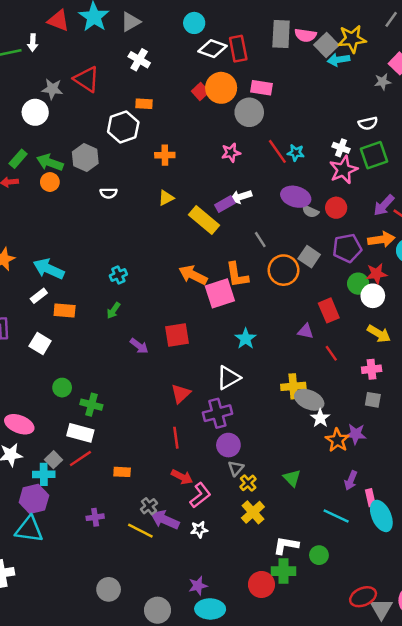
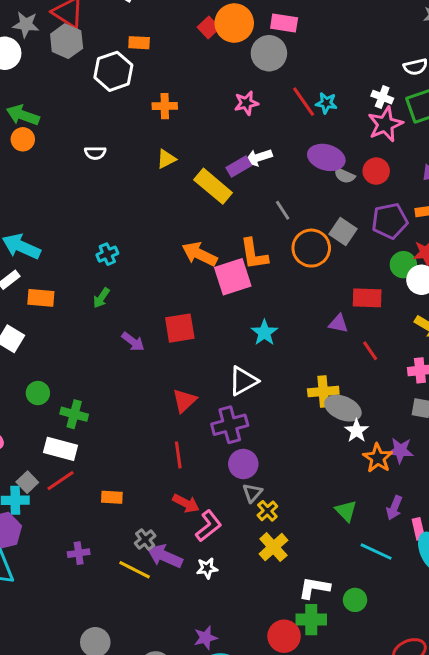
gray hexagon: (85, 158) -> (67, 41), moved
red rectangle: (329, 310) -> (367, 298), turned -65
green triangle: (292, 478) -> (346, 511), moved

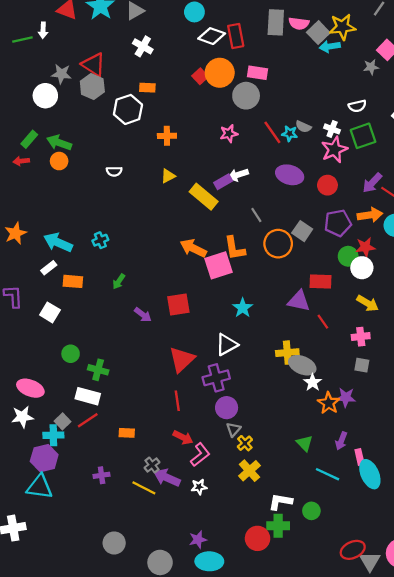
gray semicircle: (344, 176) -> (303, 127), moved
cyan cross: (107, 254) -> (100, 240), moved
purple triangle: (338, 324) -> (299, 301), size x1.5
red triangle: (184, 401) -> (182, 359), size x1.4

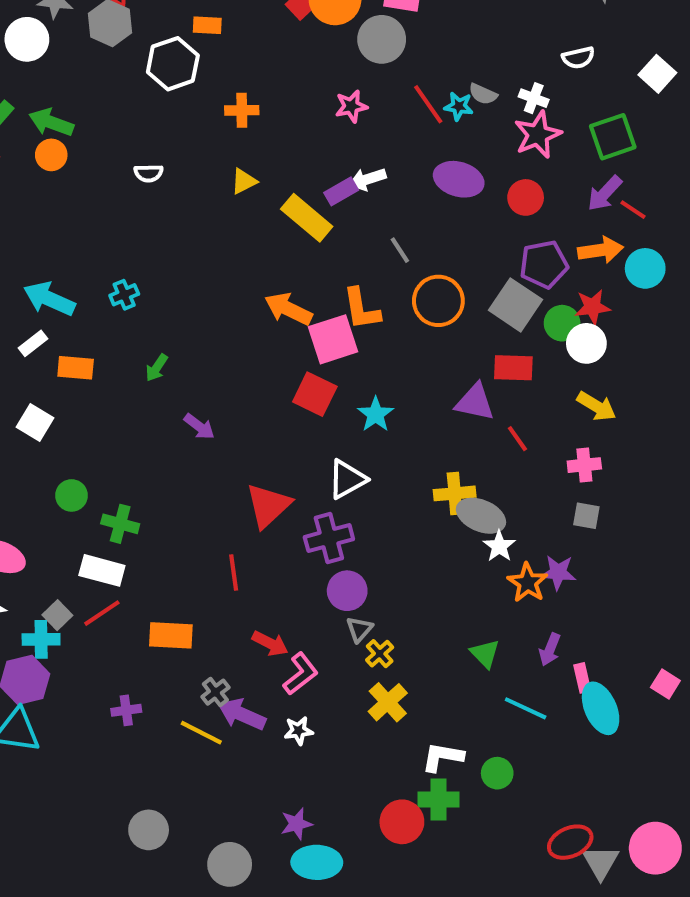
green square: (363, 136) -> (613, 137), moved
gray square: (302, 231) -> (515, 305), moved, size x1.4
red square: (178, 304) -> (315, 394), moved, turned 35
red line: (177, 401) -> (234, 572), moved
orange rectangle: (127, 433) -> (171, 635), size x1.5

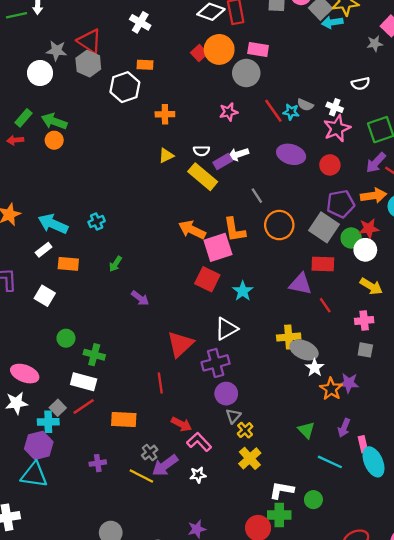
white semicircle: (149, 173) -> (201, 151), moved
pink L-shape: (301, 674) -> (199, 442), turned -95
purple arrow: (242, 714) -> (165, 465), turned -60

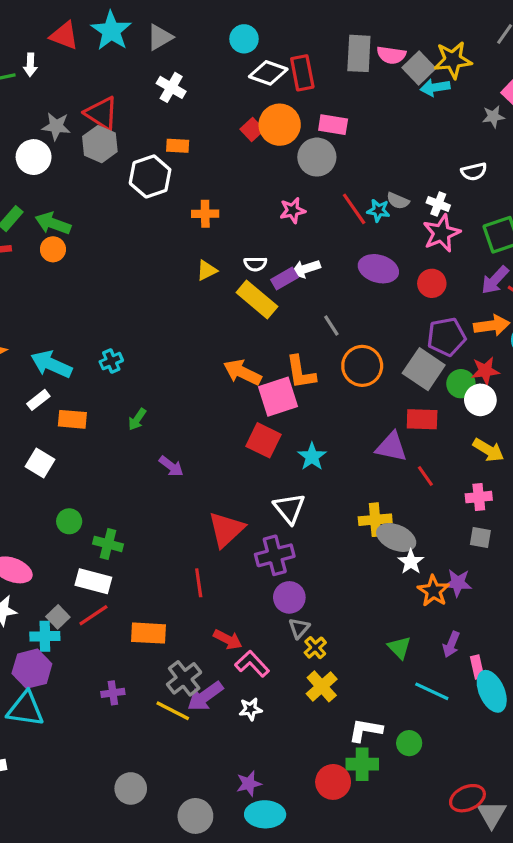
white triangle: (226, 329) -> (289, 508), turned -40
gray cross: (150, 452) -> (184, 678), size x1.5

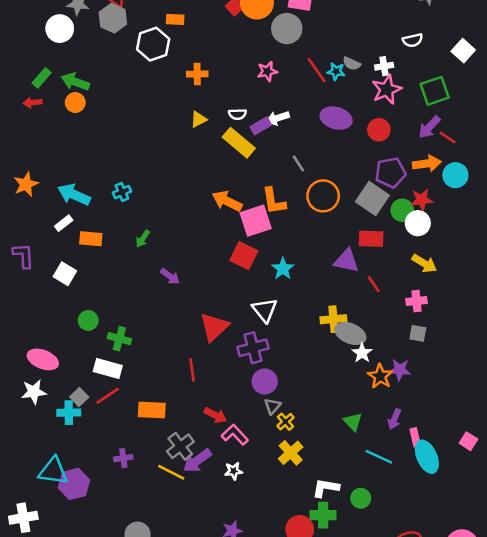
white cross: (438, 204) -> (384, 66), turned -30
purple hexagon: (32, 669) -> (74, 484), moved

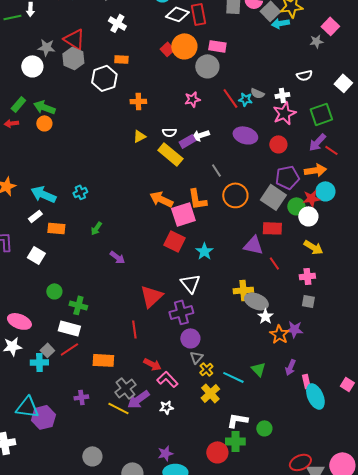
cyan circle: (455, 175) -> (325, 191), moved
cyan line: (379, 457) -> (233, 377), moved

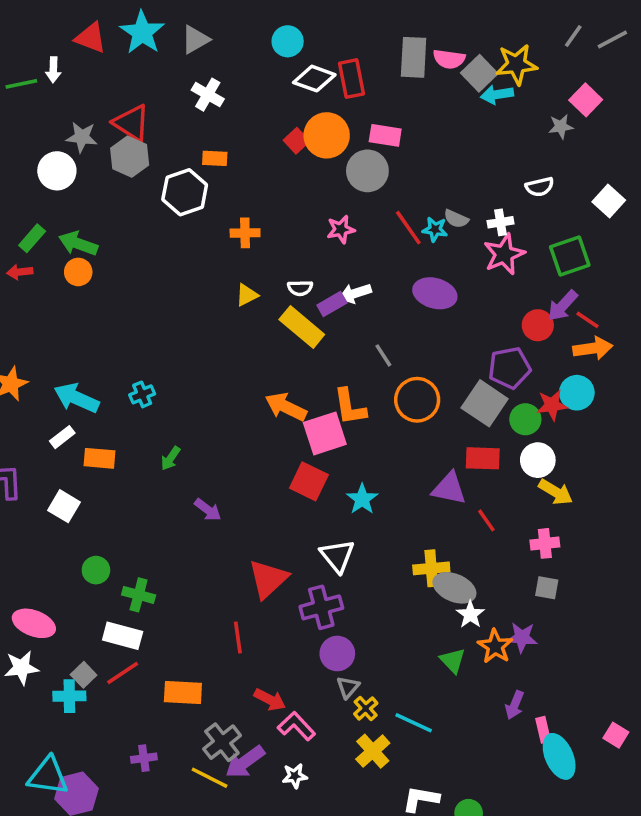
red circle: (278, 144) -> (538, 325), moved
orange arrow: (315, 170) -> (593, 348), moved
white circle: (308, 216) -> (538, 460), moved
green triangle: (258, 369) -> (453, 661), moved

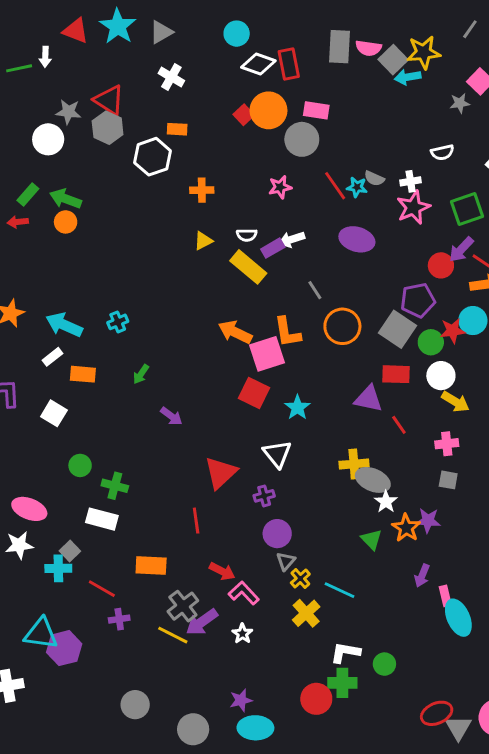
purple cross: (321, 607) -> (264, 496), size x0.6
red line: (123, 673) -> (102, 589), moved, turned 64
white star: (295, 776) -> (242, 634), turned -30

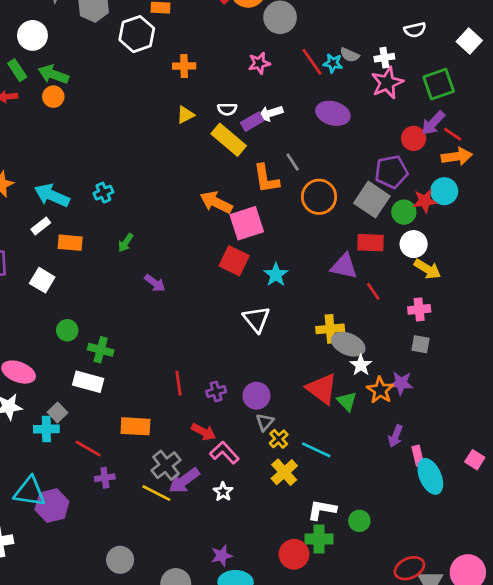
white circle: (48, 139) -> (32, 35), moved
green rectangle: (28, 194) -> (17, 70), turned -75
orange L-shape: (287, 332) -> (266, 179), moved
red triangle: (221, 473) -> (322, 389), moved, turned -40
purple cross: (264, 496) -> (216, 392), moved

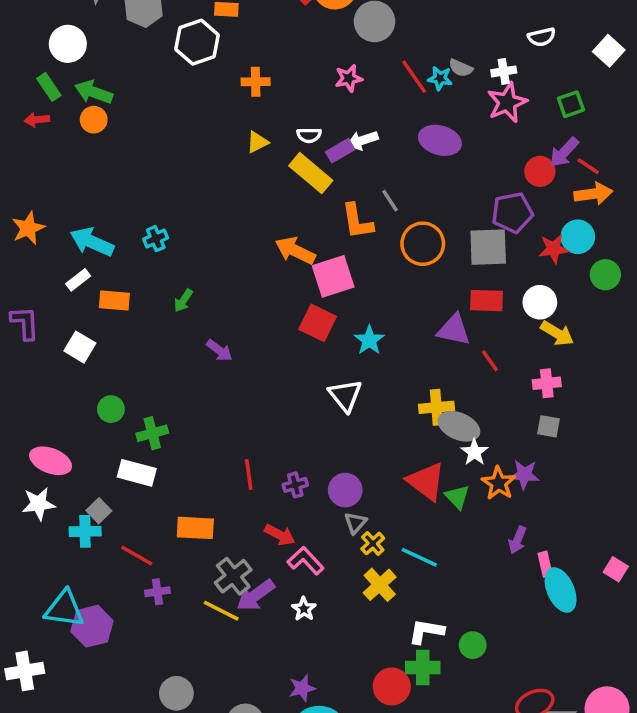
green square: (439, 84) -> (571, 104), size x0.7
gray square: (372, 200) -> (488, 247), turned -36
green circle: (404, 212) -> (605, 275), moved
green cross: (101, 350) -> (152, 433), turned -30

